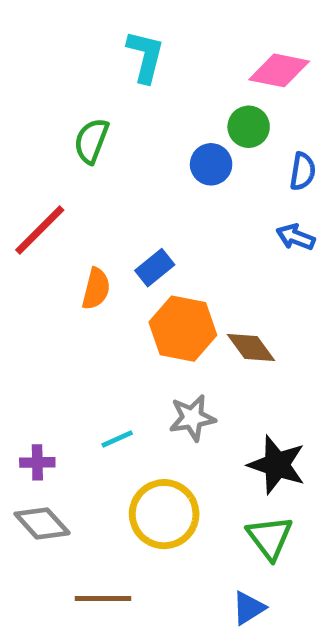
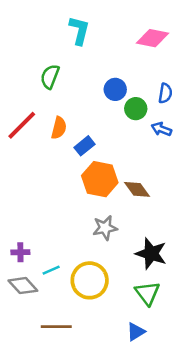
green circle: (249, 127) -> (136, 109), moved
orange semicircle: (96, 289) -> (59, 128), moved
cyan line: (117, 439) -> (51, 270), moved

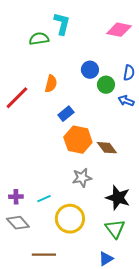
green semicircle: (50, 77) -> (39, 39), moved, turned 60
orange semicircle: (59, 128) -> (51, 84), moved
cyan line: (51, 270) -> (44, 199), moved

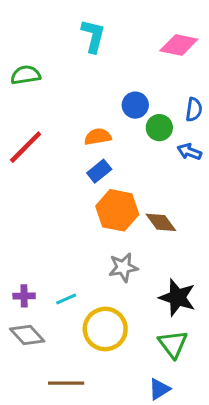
green semicircle: (39, 39) -> (26, 75), moved
orange semicircle: (51, 84) -> (98, 137), moved, turned -114

